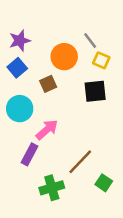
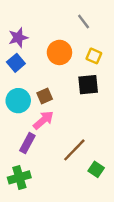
gray line: (90, 41) -> (84, 22), moved
brown square: (48, 84) -> (45, 96), moved
green cross: (52, 188) -> (19, 177), moved

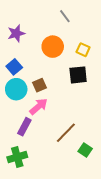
gray line: (84, 22) -> (65, 16), moved
blue square: (16, 63) -> (14, 67), moved

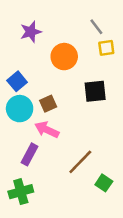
gray line: (65, 16) -> (96, 27), moved
purple star: (16, 33) -> (31, 32), moved
yellow square: (83, 50) -> (106, 48), moved, turned -32
pink arrow: (39, 106) -> (47, 130), turned -114

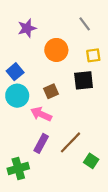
yellow square: (106, 48) -> (93, 55), moved
brown square: (48, 104) -> (51, 91), moved
purple rectangle: (29, 154) -> (41, 143), moved

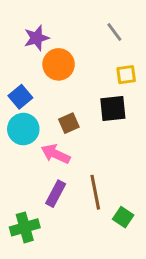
orange circle: (56, 50) -> (59, 64), moved
brown line: (70, 142) -> (95, 192), turned -55

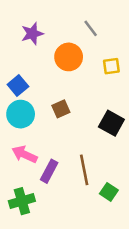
gray line: (114, 32) -> (91, 28), moved
orange circle: (59, 64) -> (69, 57), moved
black square: (113, 108) -> (111, 123), moved, turned 35
pink arrow: (56, 154) -> (24, 154), moved

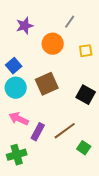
gray line: (91, 28) -> (70, 22), turned 72
brown square: (61, 109) -> (47, 84), size x1.6
brown line: (84, 170) -> (65, 131), turned 65

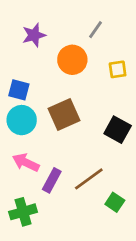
blue square: (14, 66) -> (19, 90), turned -35

